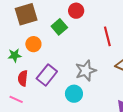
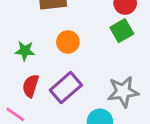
green square: (59, 27) -> (122, 31), moved
orange circle: (33, 44) -> (68, 42), moved

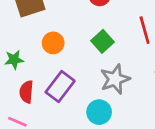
green square: (122, 31) -> (102, 41), moved

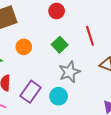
purple rectangle: (60, 86) -> (31, 92), moved

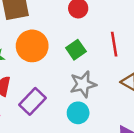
orange circle: (24, 47) -> (32, 46), size x1.6
cyan circle: (59, 96) -> (78, 113), moved

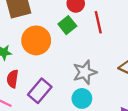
red line: (114, 44) -> (98, 22), moved
green square: (76, 50) -> (67, 25), moved

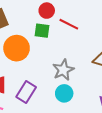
red line: (98, 22) -> (69, 24), turned -42
green square: (67, 25) -> (42, 31), turned -35

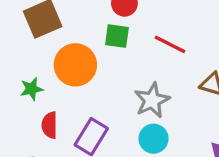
red line: (69, 24) -> (170, 44), moved

